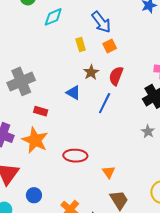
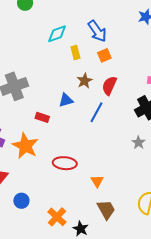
cyan diamond: (53, 17) -> (57, 34), moved
blue triangle: (73, 93) -> (66, 100), turned -49
red rectangle: (41, 111) -> (42, 117), moved

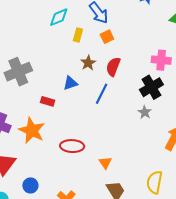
yellow rectangle: (75, 52) -> (78, 35), turned 32
gray star: (138, 143) -> (145, 112), moved

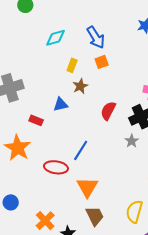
yellow rectangle: (78, 35) -> (72, 65), moved
red semicircle: (113, 67) -> (108, 111), moved
blue line: (102, 94) -> (81, 150), moved
orange triangle: (105, 163) -> (87, 187), size x1.6

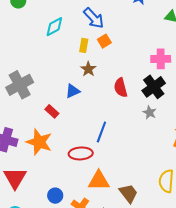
yellow rectangle: (72, 65) -> (84, 45), moved
red semicircle: (108, 111) -> (121, 88), turned -30
red rectangle: (36, 120) -> (52, 111), turned 32
orange triangle: (87, 187) -> (99, 181), moved, turned -50
blue circle: (11, 202) -> (55, 196), moved

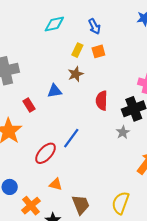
blue arrow: (94, 18) -> (94, 26), size x0.7
red ellipse: (81, 153) -> (46, 153), turned -60
orange triangle: (99, 181) -> (56, 184), size x0.6

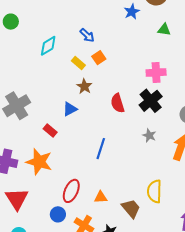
yellow rectangle: (77, 50) -> (78, 63), turned -56
gray star: (123, 132) -> (149, 135), moved
red ellipse: (46, 153) -> (71, 191), moved
yellow semicircle: (121, 203) -> (154, 191), moved

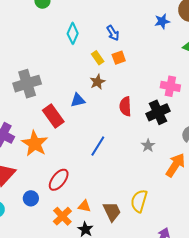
cyan diamond: (48, 46) -> (73, 33), turned -50
red rectangle: (50, 131) -> (53, 116), size x1.6
orange triangle: (101, 197) -> (84, 206), moved
blue circle: (58, 214) -> (31, 198), moved

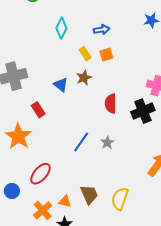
blue arrow: (113, 33) -> (102, 30), turned -70
blue triangle: (78, 100) -> (61, 85), moved, turned 49
red rectangle: (53, 116) -> (38, 110), size x0.7
gray star: (148, 146) -> (107, 142), moved
brown trapezoid: (112, 212) -> (89, 194), moved

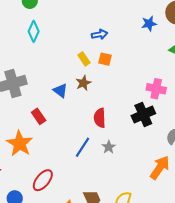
cyan diamond: (61, 28) -> (34, 31), moved
orange square: (106, 55) -> (105, 59), turned 32
red semicircle: (111, 104) -> (100, 118), moved

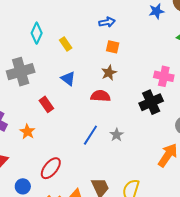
cyan diamond: (34, 31) -> (37, 33), moved
yellow rectangle: (84, 59) -> (66, 44), moved
brown star: (83, 83) -> (109, 73), moved
red semicircle: (100, 118) -> (100, 96), moved, turned 96
orange star: (20, 144) -> (27, 132), size x0.6

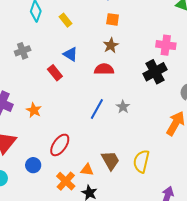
gray cross: (21, 72) -> (23, 51), size x0.6
red rectangle: (46, 104) -> (55, 73), moved

